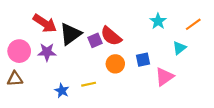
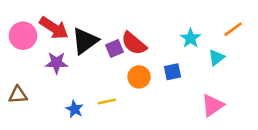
cyan star: (158, 21) -> (191, 38), moved
pink circle: (19, 51) -> (23, 36), moved
pink triangle: (164, 77) -> (213, 105), moved

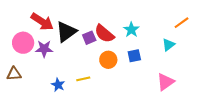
pink circle: (23, 36) -> (23, 43), moved
cyan star: (191, 38) -> (131, 30), moved

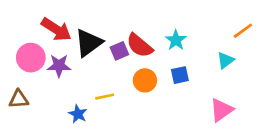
yellow line: (83, 79) -> (105, 97), moved

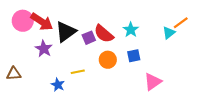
pink circle: (31, 58) -> (23, 21), moved
cyan triangle: (226, 60) -> (169, 33), moved
purple star: (59, 66) -> (44, 49), turned 30
pink triangle: (221, 110) -> (153, 82), moved

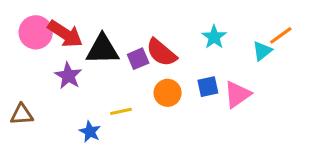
cyan star: (131, 30) -> (214, 37), moved
black triangle: (66, 32) -> (102, 49), turned 35
pink triangle: (153, 82) -> (237, 94), moved

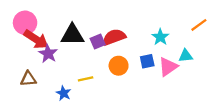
red arrow: (65, 34) -> (36, 39), moved
cyan star: (214, 37) -> (160, 37), moved
cyan triangle: (262, 51) -> (186, 56), moved, turned 32
red semicircle: (161, 52) -> (114, 37), turned 120
brown triangle: (22, 115) -> (28, 79), moved

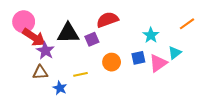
red semicircle: (114, 37) -> (107, 20), moved
cyan triangle: (186, 56) -> (175, 53), turned -32
brown triangle: (28, 79) -> (40, 72), moved

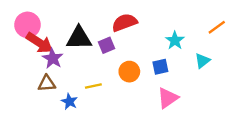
pink triangle: (158, 63) -> (168, 98), moved

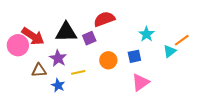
pink circle: (28, 25) -> (18, 45), moved
orange line: (217, 27) -> (182, 40), moved
purple star: (53, 58) -> (58, 58), moved

